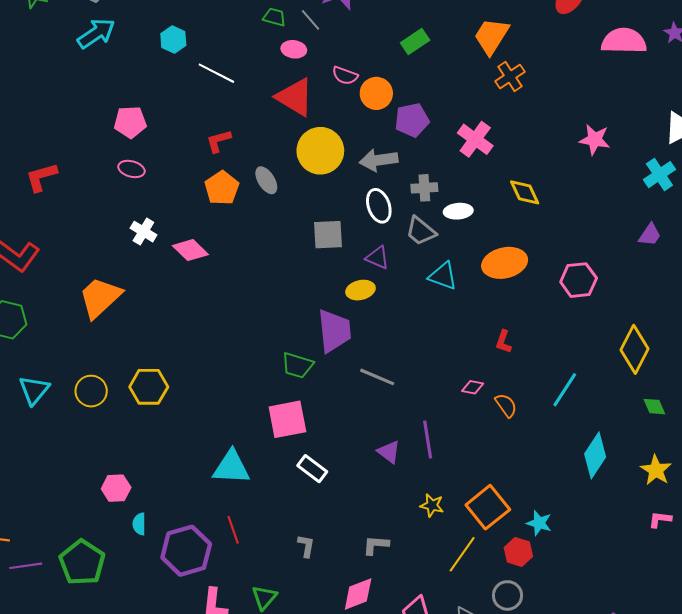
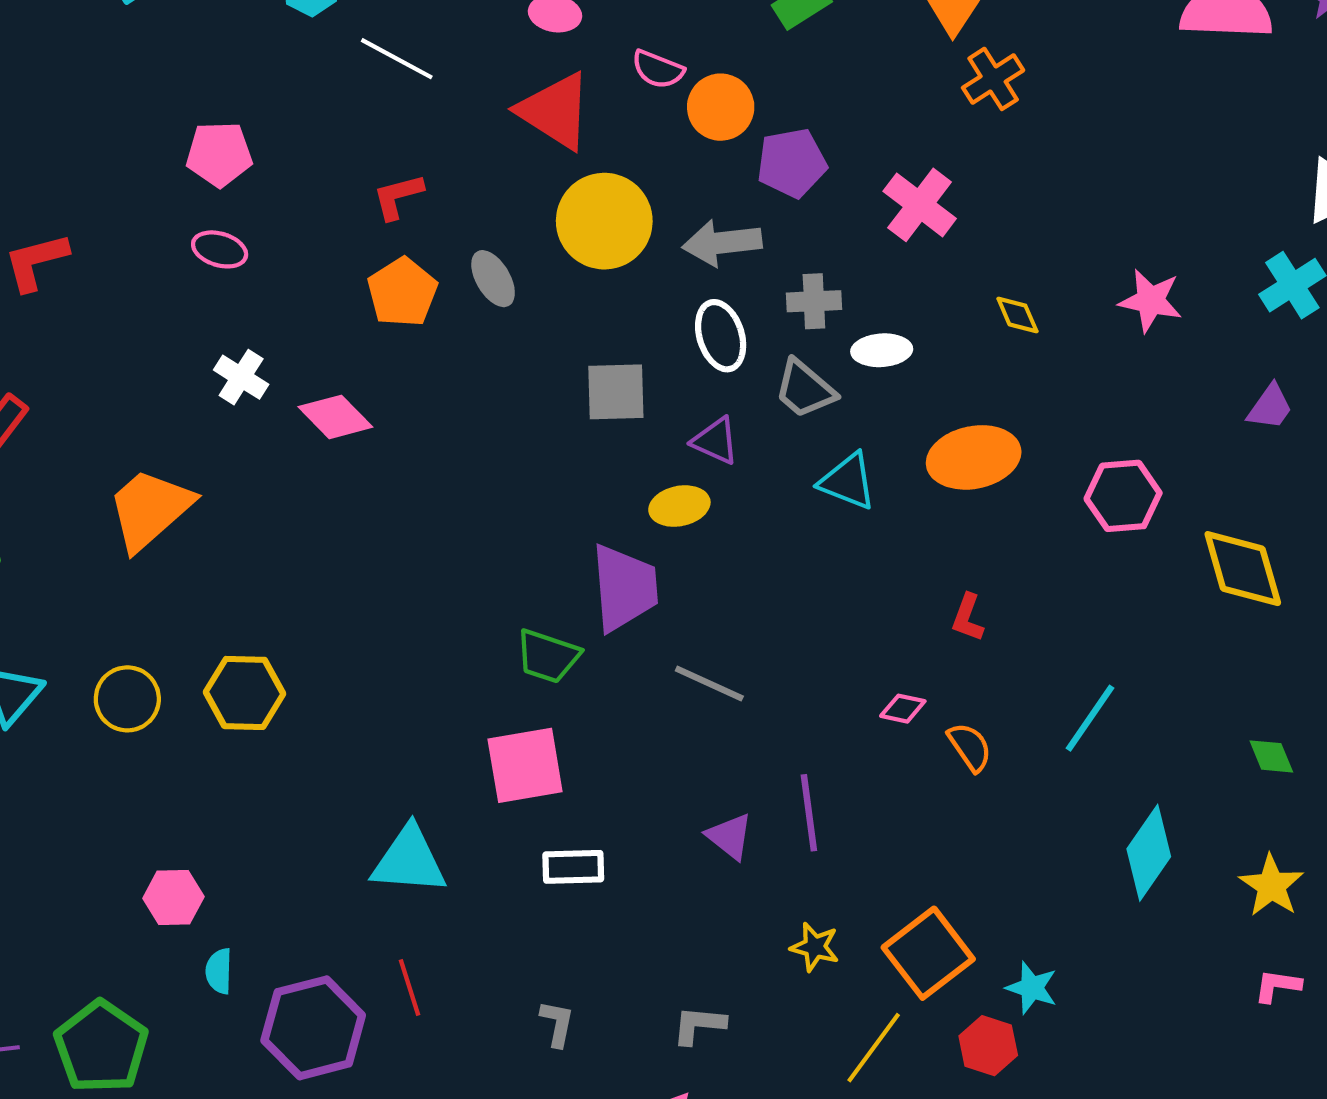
pink star: (595, 140) -> (1151, 301), moved
yellow diamond: (525, 192) -> (1017, 315), size x0.7
yellow diamond: (634, 349) -> (1243, 569), moved, turned -45
white rectangle: (312, 469) -> (573, 867), turned -40

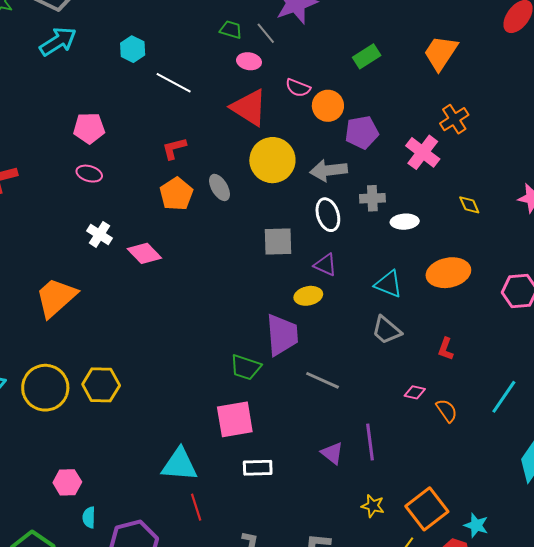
orange cross: (993, 79) -> (454, 119), moved
gray trapezoid: (805, 389) -> (387, 330), moved
yellow circle: (127, 699) -> (45, 388), size x1.5
red line: (409, 987) -> (196, 507), moved

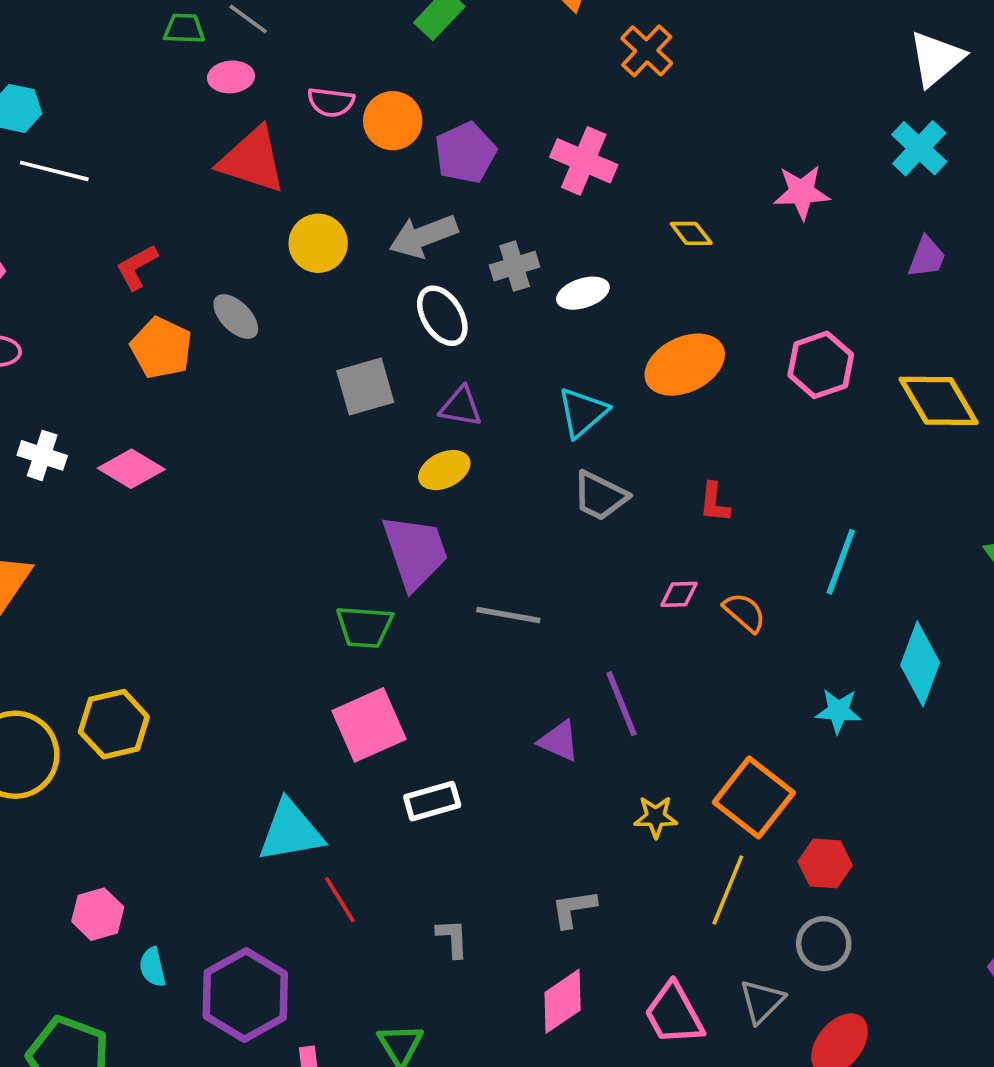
white line: (174, 83) -> (54, 171), moved
orange cross: (454, 119) -> (647, 51), moved
yellow circle: (272, 160) -> (318, 243), size x0.7
cyan triangle: (388, 284) -> (583, 412), turned -48
cyan star: (476, 525) -> (838, 711), moved

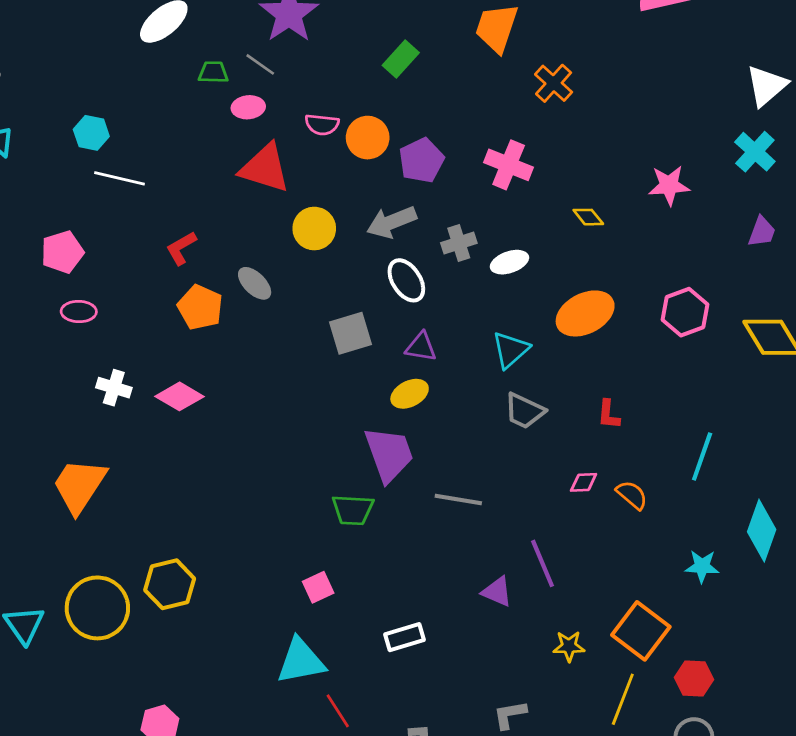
pink square: (369, 725) -> (318, 587), moved, size x0.6

